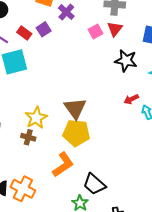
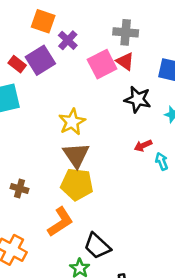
purple square: (44, 29) -> (40, 60), size x1.6
red triangle: (115, 29) -> (125, 61), turned -35
pink square: (95, 32) -> (102, 64), size x1.6
yellow star: (36, 118) -> (72, 122), moved

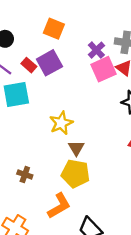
purple cross: (68, 40) -> (96, 50), moved
yellow star: (72, 122) -> (61, 123), moved
brown triangle: (76, 155) -> (76, 148), size x0.7

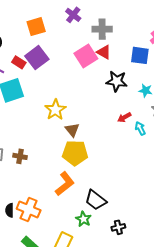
orange square: (54, 29) -> (36, 27), turned -30
purple cross: (96, 50) -> (73, 15), moved
brown cross: (25, 175) -> (20, 156), moved

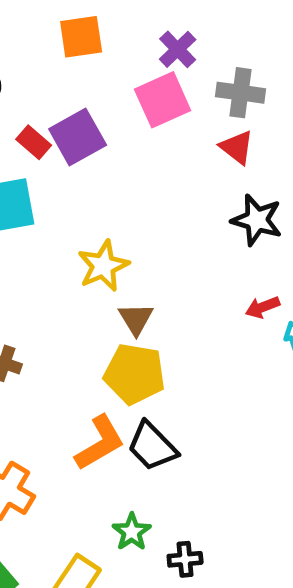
orange square: (36, 27) -> (81, 37), moved
pink square: (86, 56) -> (163, 100), moved
black trapezoid: (96, 200) -> (152, 446), moved
black cross: (118, 227) -> (185, 559), moved

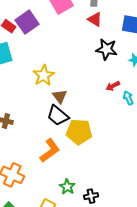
yellow pentagon: (135, 374) -> (79, 132), moved
black trapezoid: (152, 446) -> (58, 116), moved

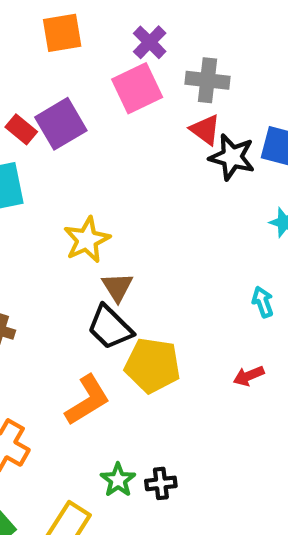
black star: (107, 49) -> (232, 157), moved
red arrow: (113, 86) -> (249, 376), moved
black cross: (91, 196) -> (161, 483), moved

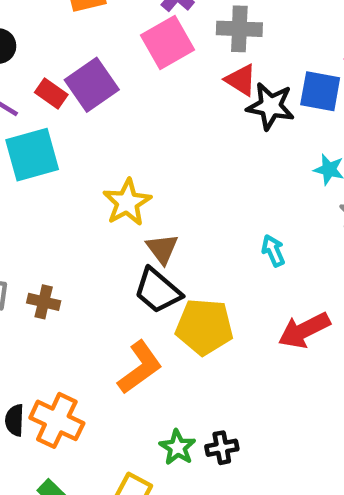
cyan arrow: (263, 302) -> (273, 251), moved
red arrow: (249, 376) -> (304, 330), size x1.6

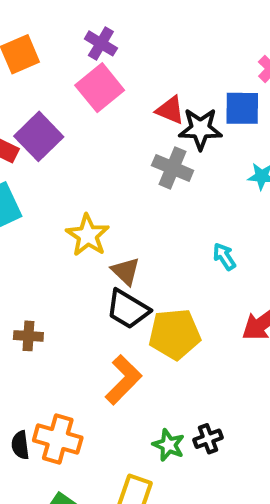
gray cross: (239, 29) -> (173, 168), moved, turned 30

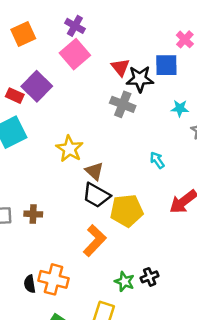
red triangle: (170, 110) -> (120, 67), turned 30

